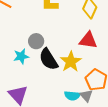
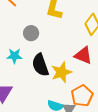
gray circle: (36, 41) -> (31, 33), moved

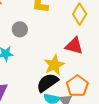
black semicircle: (40, 65) -> (47, 83), moved, turned 80

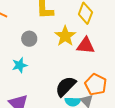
yellow star: (54, 65) -> (65, 36), moved

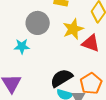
gray circle: (29, 39) -> (38, 23), size x1.5

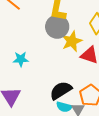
gray circle: (38, 23) -> (57, 27), moved

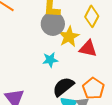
cyan star: (21, 59) -> (50, 60), moved

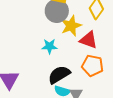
orange pentagon: (93, 88) -> (92, 66), moved, turned -30

